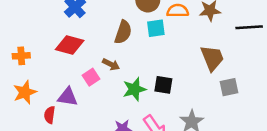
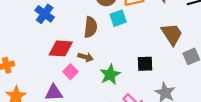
red diamond: (70, 45) -> (61, 48), moved
black square: (163, 85) -> (145, 64), moved

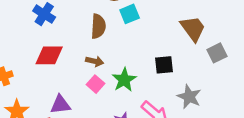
red diamond: (61, 48) -> (49, 55), moved
pink square: (70, 72) -> (96, 84), moved

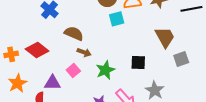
brown semicircle: (98, 26) -> (74, 33), moved, turned -78
red diamond: (49, 55) -> (37, 50), moved, turned 30
pink square: (96, 84) -> (73, 70), moved

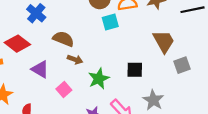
red diamond: (37, 50) -> (17, 44), moved
pink square: (73, 70) -> (64, 89), moved
purple triangle: (52, 83) -> (40, 69), moved, turned 30

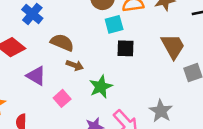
black square: (135, 70) -> (125, 48), moved

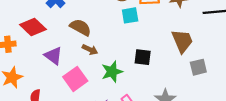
black square: (125, 48) -> (143, 57), moved
pink square: (62, 98) -> (75, 79), size x1.5

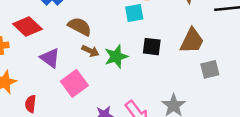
brown trapezoid: (182, 41) -> (192, 41), turned 50
black square: (143, 57) -> (152, 47), moved
green star: (112, 72) -> (116, 56), moved

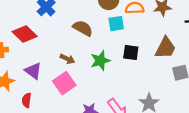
brown semicircle: (80, 26) -> (83, 28), moved
brown arrow: (90, 51) -> (67, 59), moved
purple triangle: (50, 58) -> (33, 71), moved

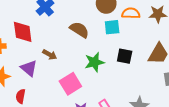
red diamond: (25, 34) -> (23, 32), turned 35
brown arrow: (67, 59) -> (50, 55), moved
pink square: (64, 83) -> (70, 84), moved

